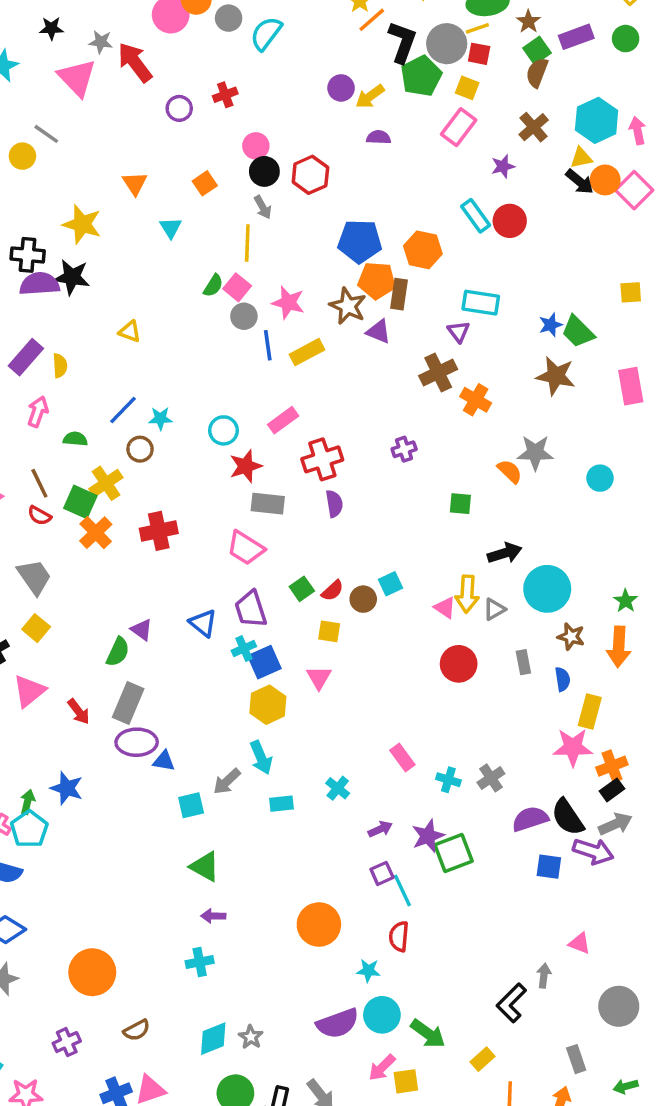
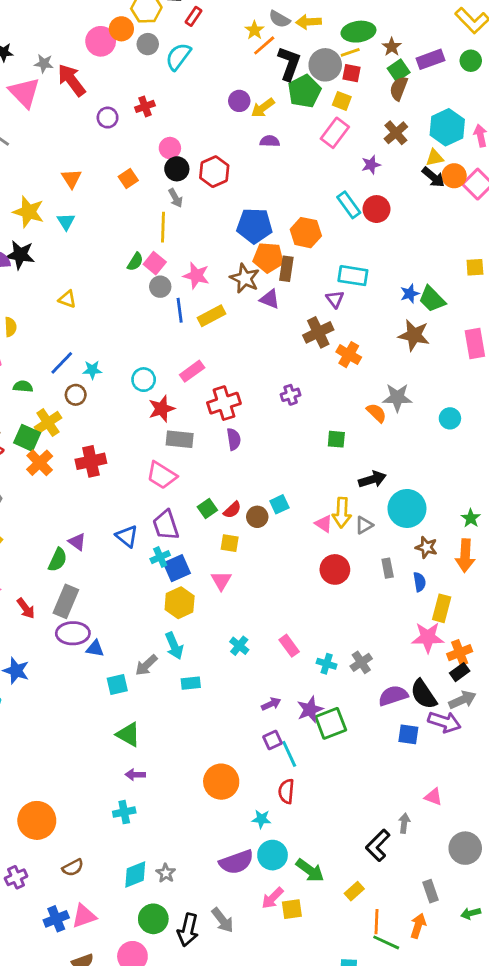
cyan triangle: (171, 228) -> (66, 222), moved
cyan cross: (338, 788) -> (239, 646), moved

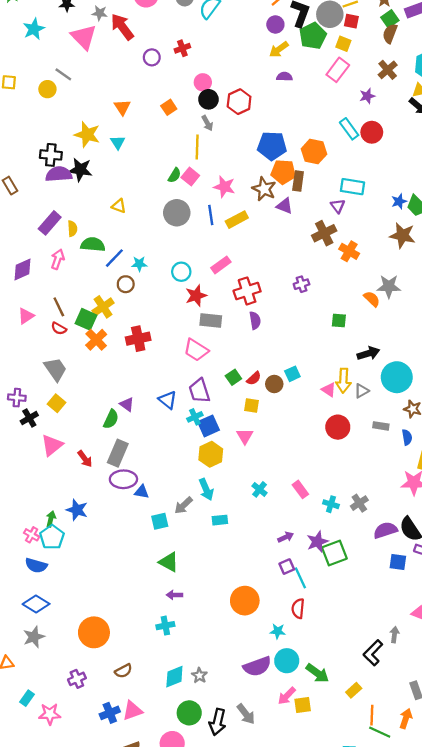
purple circle: (239, 101) -> (275, 24), moved
gray circle: (160, 287) -> (177, 213), moved, size x1.5
green semicircle: (23, 386) -> (93, 244), moved, size x1.5
gray rectangle: (388, 568) -> (381, 426), turned -70

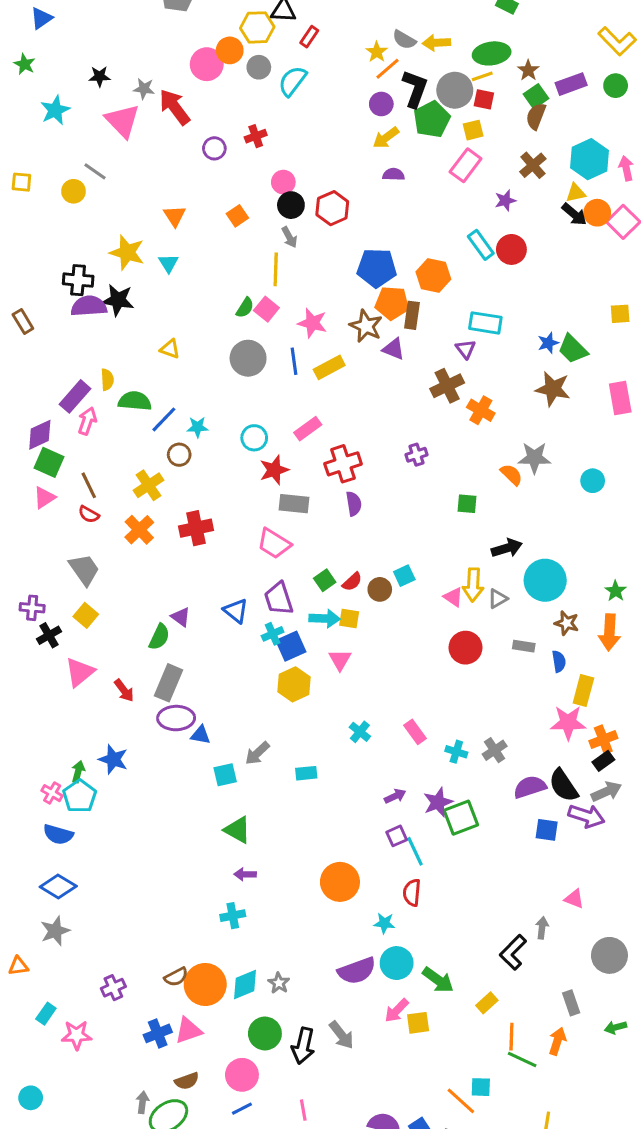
yellow square: (343, 44) -> (473, 130), turned -35
purple rectangle: (50, 223) -> (75, 396), moved
green square: (86, 319) -> (49, 462), moved
cyan arrow: (206, 489) -> (325, 619), moved, turned -65
orange circle: (94, 632) -> (205, 984), moved

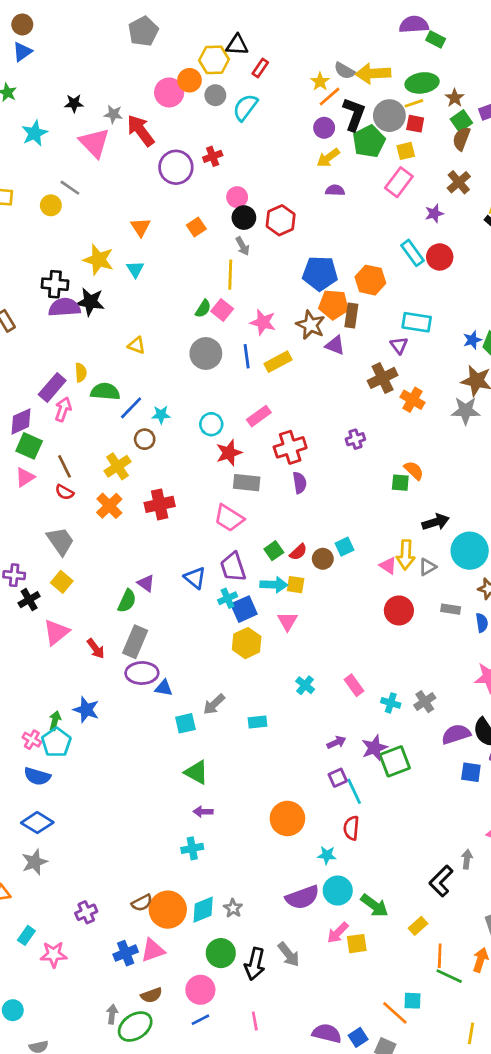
yellow arrow: (436, 43) -> (373, 73), size x1.4
purple circle: (214, 148) -> (176, 167), size x1.6
gray star: (534, 458) -> (466, 411), moved
orange semicircle: (511, 475) -> (414, 470), moved

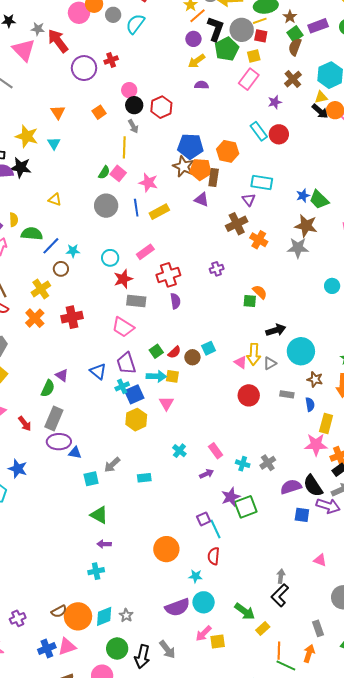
brown star: (311, 325) -> (183, 166), moved
purple arrow: (336, 742) -> (207, 474), moved
gray arrow: (467, 859) -> (281, 576), moved
green arrow: (374, 905) -> (245, 611), moved

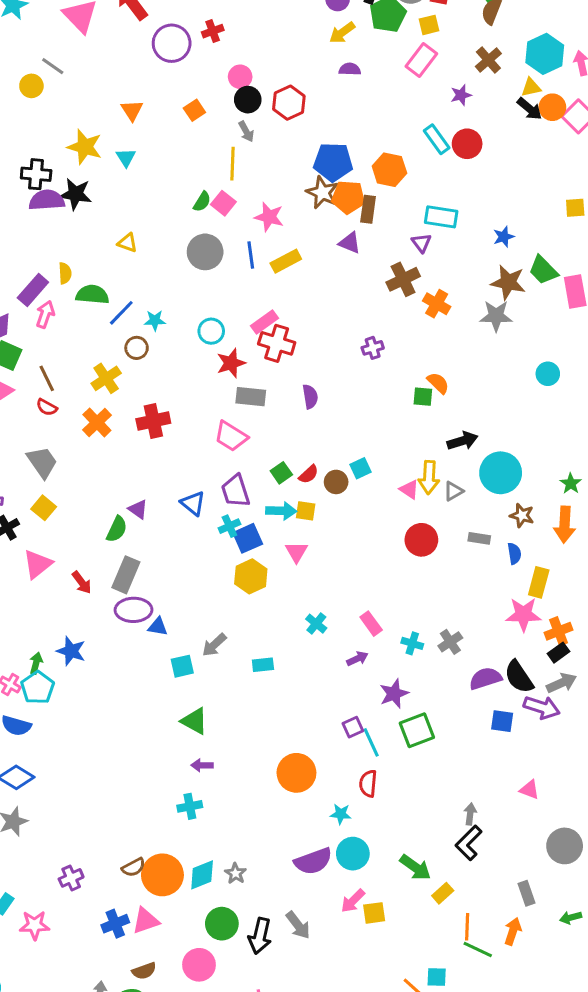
green trapezoid: (319, 200) -> (543, 270), moved
red cross: (168, 275) -> (277, 343), moved, turned 35
green square: (246, 507) -> (417, 730), moved

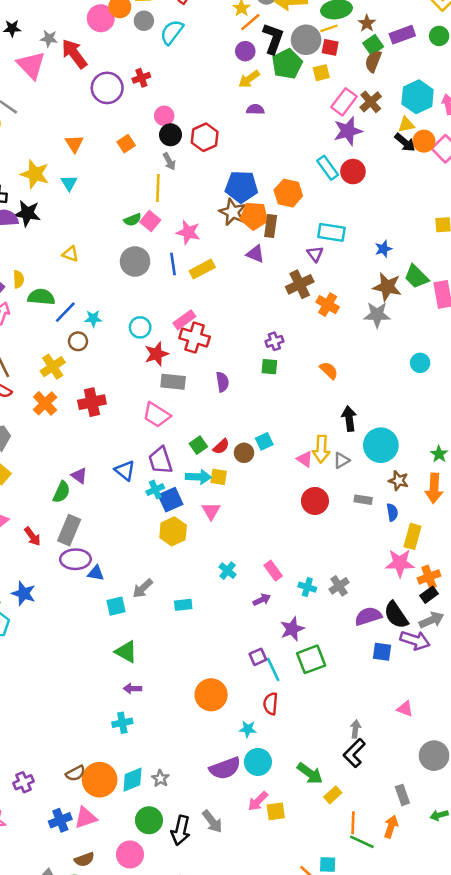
pink rectangle: (421, 60) -> (344, 102), moved
purple star: (461, 95) -> (348, 131), size x1.6
green semicircle: (202, 202) -> (132, 220), turned 36
green square: (423, 397) -> (269, 367), moved
black arrow: (463, 441) -> (349, 419), turned -80

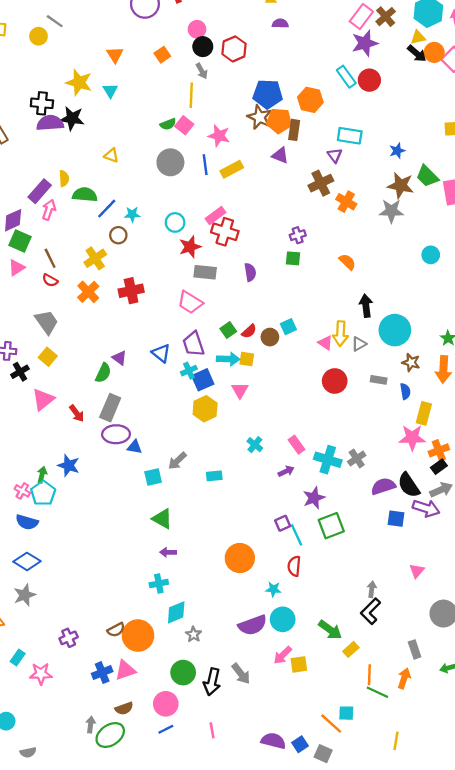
cyan cross: (307, 587) -> (328, 460), size x1.6
pink triangle: (405, 709) -> (417, 571), turned 49
cyan diamond: (132, 780) -> (176, 612), moved

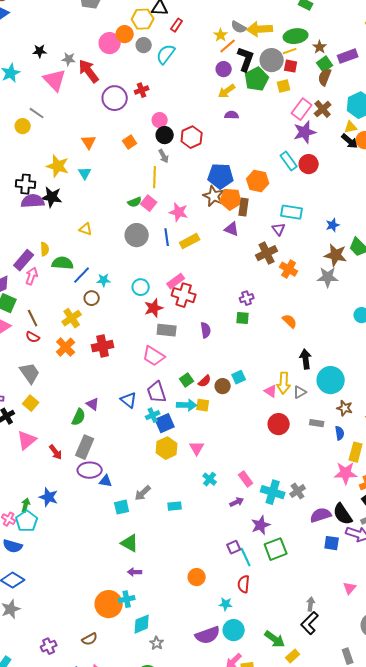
pink triangle: (240, 390) -> (197, 448), moved
orange circle: (240, 558) -> (197, 577), size x0.7
orange circle: (138, 636) -> (109, 604), moved

